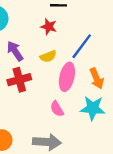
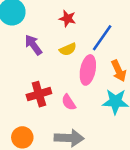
red cross: (19, 80) -> (39, 94), moved
pink semicircle: (57, 109) -> (69, 102), moved

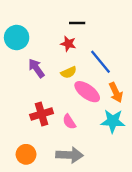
blue line: (102, 38) -> (101, 62), turned -75
pink ellipse: (88, 70) -> (87, 92), turned -65

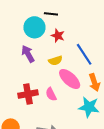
black line: (77, 23) -> (51, 14), moved
cyan circle: (17, 37) -> (34, 27), moved
pink semicircle: (69, 122) -> (51, 94), moved

